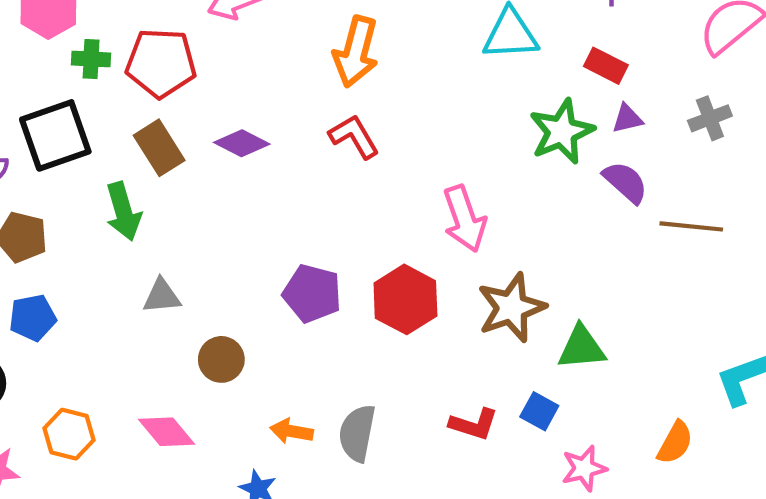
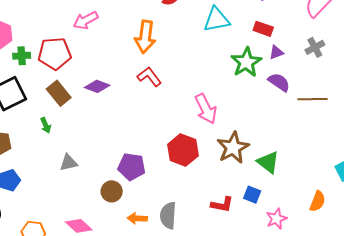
green arrow: (123, 211) -> (46, 125), size x0.6
purple pentagon: (312, 293) -> (132, 167), moved
green triangle: (582, 348) -> (268, 162), turned 50
brown circle: (221, 359) -> (112, 191), moved

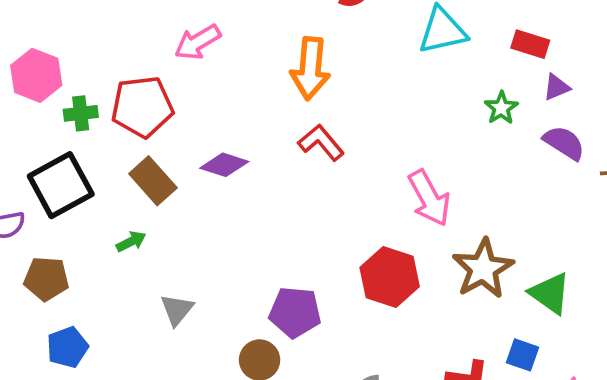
green star: (246, 62) -> (501, 108), size x0.6
green arrow: (46, 125) -> (131, 241), turned -91
gray triangle: (69, 163) -> (177, 310), turned -36

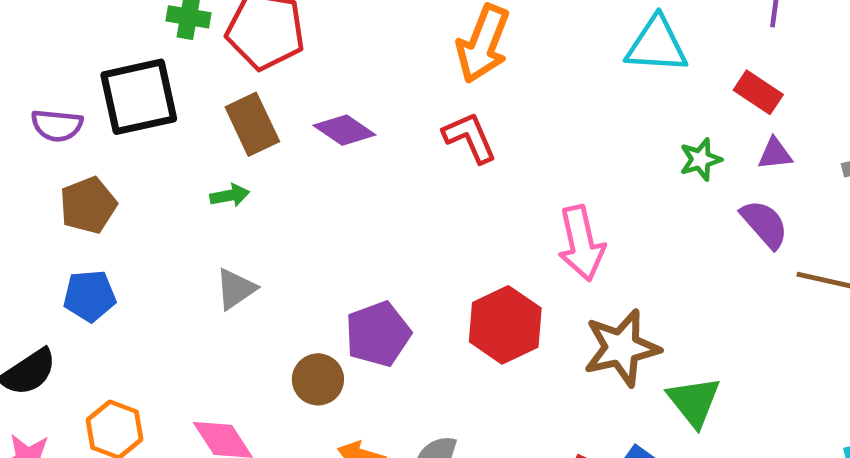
green arrow: (131, 241) -> (230, 195), moved
brown pentagon: (46, 279) -> (88, 205), turned 30
purple pentagon: (295, 312) -> (378, 334), turned 30

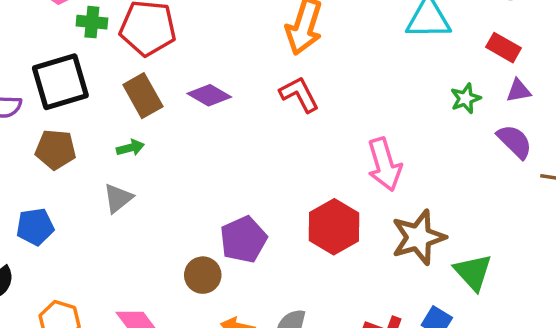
brown pentagon: (88, 205) -> (56, 150), moved, turned 30
gray triangle: (236, 289) -> (118, 198), moved

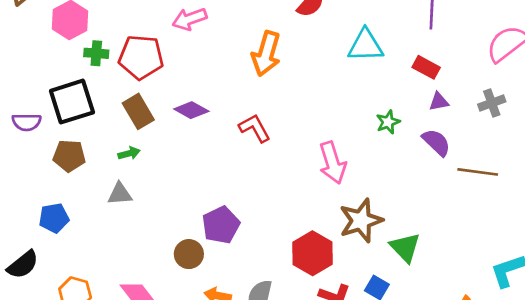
red L-shape: (299, 94) -> (255, 128), moved
green star: (466, 98) -> (388, 122), moved
gray triangle: (118, 198) -> (120, 194), turned 35
red hexagon: (334, 227) -> (313, 253), moved

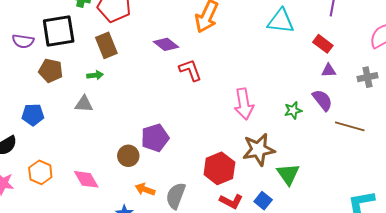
purple diamond: (191, 110) -> (166, 44), moved
green star: (388, 122) -> (293, 110), moved

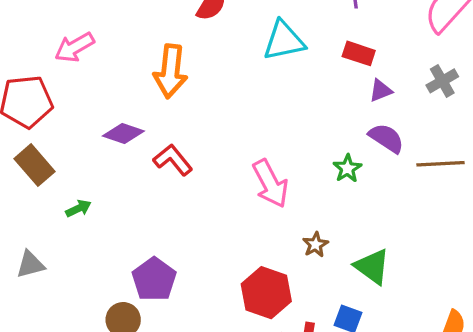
green arrow: (95, 75) -> (78, 208), moved
brown star: (259, 150) -> (315, 245), size x0.5

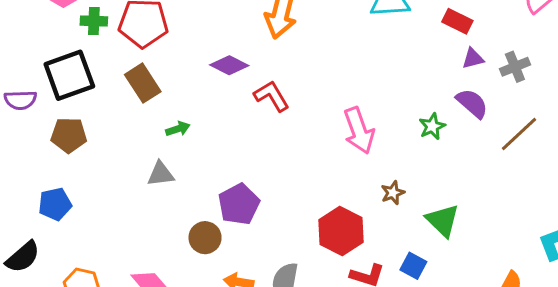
gray cross: (442, 81) -> (515, 67), moved
brown line: (440, 164) -> (519, 134), turned -48
gray triangle: (30, 264) -> (161, 174), moved

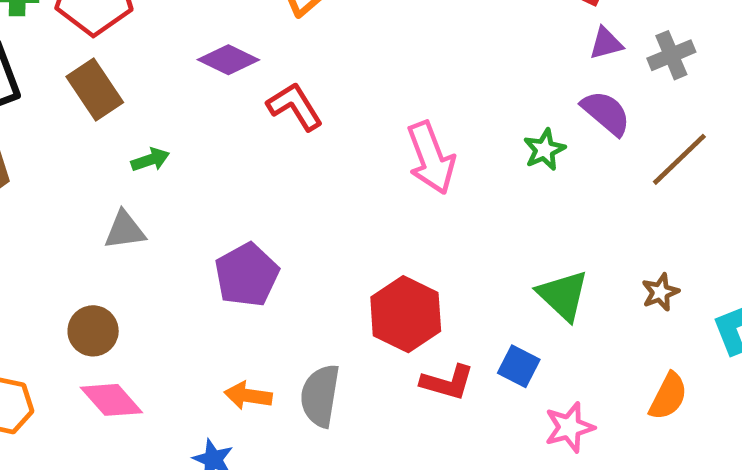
brown star: (393, 193) -> (660, 292), moved
brown circle: (205, 238) -> (93, 331), moved

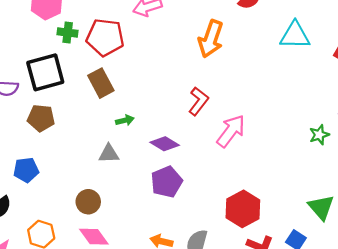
purple diamond: (228, 60) -> (165, 144), moved
red L-shape: (295, 106) -> (199, 101), turned 64
pink arrow: (431, 158) -> (231, 131), moved, turned -128

